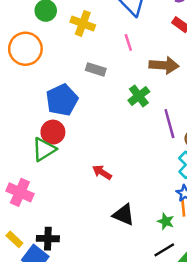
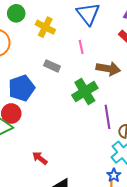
green cross: (139, 96) -> (85, 92), size x1.4
red arrow: (102, 172) -> (40, 158), moved

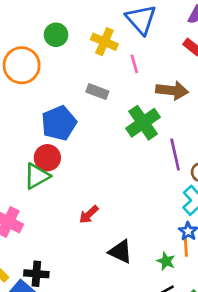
green circle: (16, 13) -> (56, 35), moved
yellow cross: (45, 27) -> (104, 42), moved
red arrow: (40, 158) -> (89, 214), turned -77

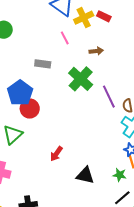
yellow cross: (104, 42) -> (84, 18), moved, turned -36
brown arrow: (172, 91) -> (96, 51), size x0.6
red circle: (47, 158) -> (30, 109), moved

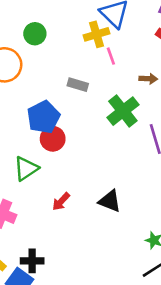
yellow cross: (84, 18) -> (96, 34), moved
red arrow: (56, 154) -> (61, 202), moved
black triangle: (85, 175) -> (110, 201), moved

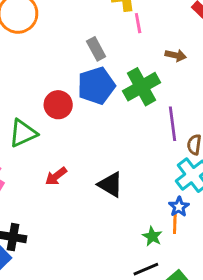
gray rectangle: (78, 85) -> (96, 49), turned 36
blue pentagon: (43, 117) -> (96, 86), moved

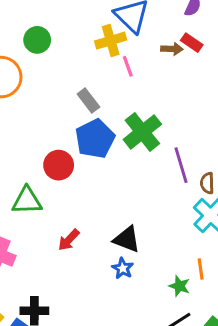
brown arrow: (176, 55) -> (172, 49), moved
green triangle: (23, 133) -> (27, 201), turned 32
blue star: (179, 207) -> (123, 268), moved

